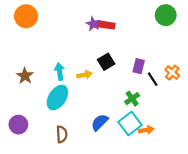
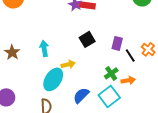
yellow arrow: (84, 75) -> (68, 64), moved
cyan ellipse: (57, 97) -> (53, 79), moved
orange arrow: (146, 130) -> (128, 80), moved

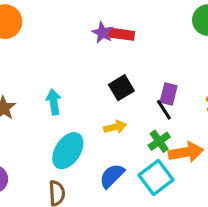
black line: (130, 55) -> (164, 110), moved
yellow arrow: (68, 64) -> (115, 127), moved
orange arrow: (128, 80) -> (186, 152), size x1.5

